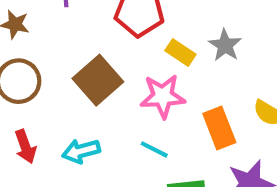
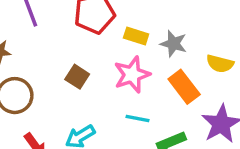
gray star: (225, 45) -> (174, 44), moved
brown square: (98, 80) -> (77, 77), size x0.6

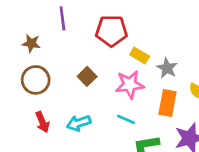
orange rectangle: (184, 87) -> (167, 103), turned 35

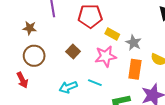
cyan line: (126, 119) -> (95, 83), moved
red arrow: (42, 122) -> (22, 80), moved

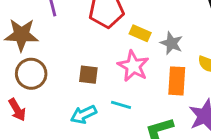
brown star: (30, 28) -> (21, 35), size x1.6
brown square: (73, 51) -> (88, 75), moved, turned -32
pink star: (106, 56) -> (133, 66), turned -30

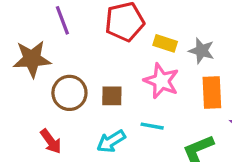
brown circle: (31, 74) -> (69, 93), moved
red arrow: (17, 110) -> (51, 141), moved

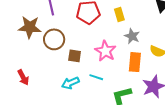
yellow rectangle: (165, 43) -> (119, 14), moved, turned 48
brown circle: (69, 93) -> (54, 39), moved
red arrow: (51, 141) -> (23, 77), moved

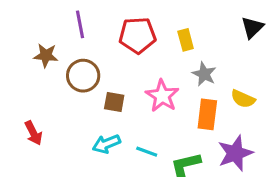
brown star: (30, 27) -> (46, 55), size x0.7
cyan line: (96, 77) -> (147, 152), moved

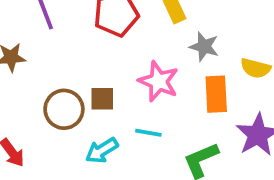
brown circle: (83, 76) -> (64, 109), moved
cyan line: (147, 152) -> (148, 133), moved

